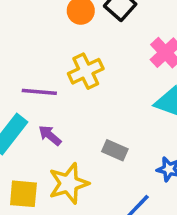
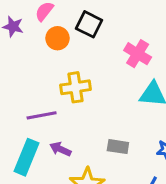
yellow cross: (86, 71) -> (76, 87), turned 32

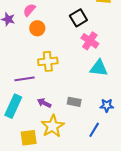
black square: (89, 24) -> (78, 18), moved, turned 30
purple arrow: (60, 149) -> (44, 103), moved

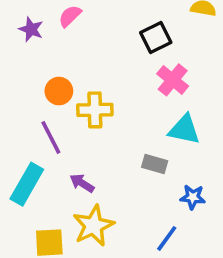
orange circle: (37, 28) -> (59, 91), moved
purple line: (25, 79) -> (51, 137), turned 66
gray rectangle: (74, 102) -> (155, 164), moved

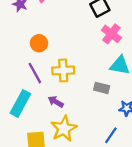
yellow cross: (95, 110) -> (63, 70), moved

